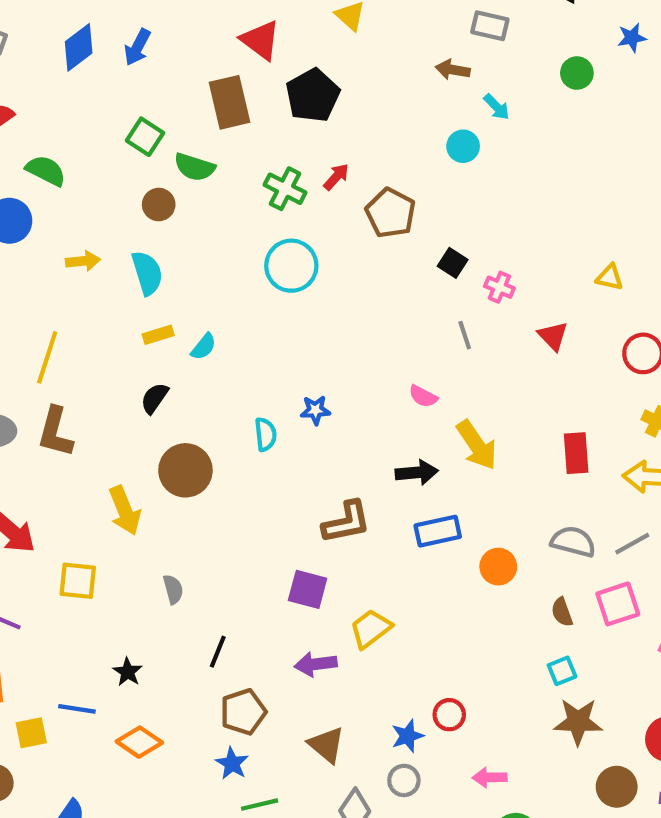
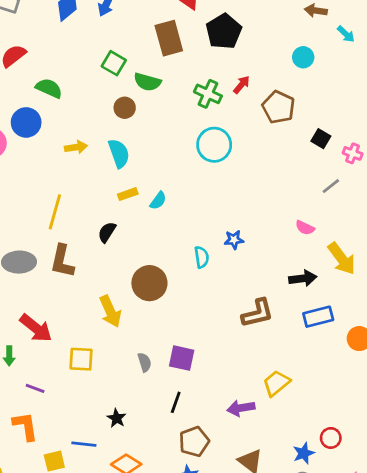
cyan circle: (463, 146) -> (303, 57), moved
gray line: (465, 335) -> (331, 186), turned 72
black semicircle: (155, 398) -> (107, 232), moved
purple square: (308, 589) -> (182, 358), moved

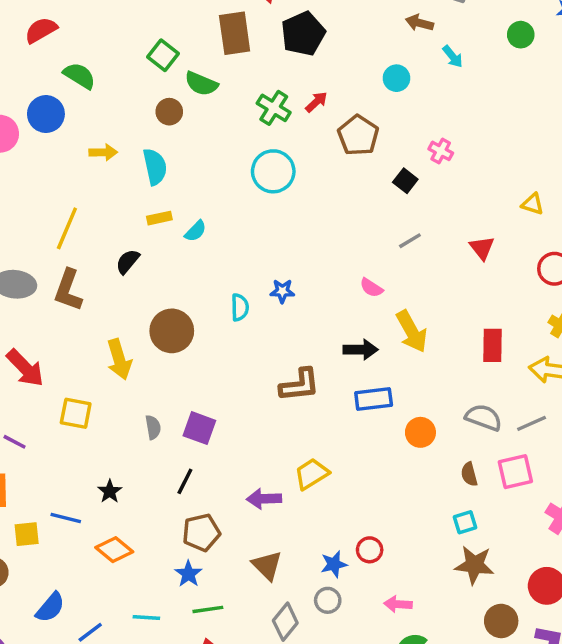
pink cross: (353, 153) -> (441, 151), moved

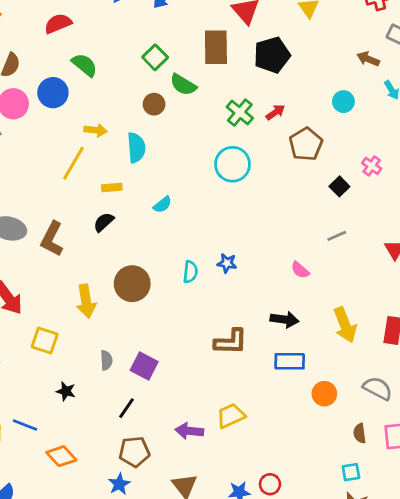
yellow rectangle: (159, 218) -> (112, 188), moved
yellow line: (67, 228) -> (73, 163), moved
yellow arrow: (412, 331) -> (345, 325), moved
black star: (110, 491) -> (66, 391), moved, turned -30

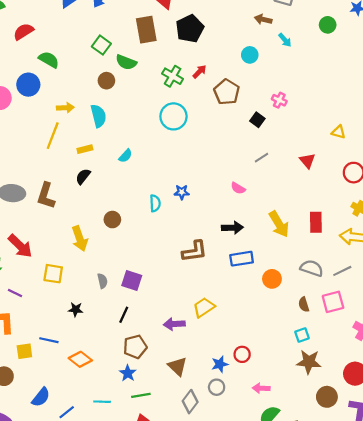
brown circle: (132, 284) -> (112, 220), size x0.6

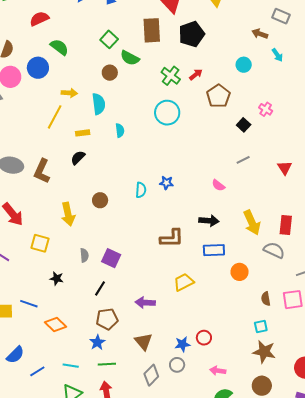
cyan semicircle: (125, 156) -> (120, 130), moved, turned -56
gray semicircle: (312, 268) -> (274, 250), moved
yellow trapezoid: (204, 307) -> (184, 282), moved
brown circle: (327, 397) -> (262, 386), moved

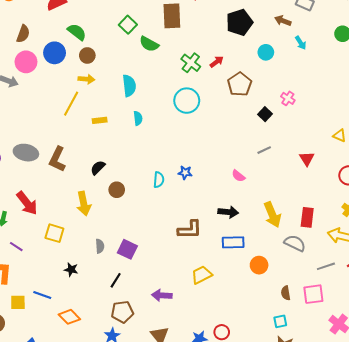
black pentagon: (192, 34) -> (239, 22), moved
brown circle: (110, 73) -> (87, 55), moved
cyan semicircle: (99, 104) -> (129, 86), moved
black semicircle: (78, 158) -> (98, 168), moved

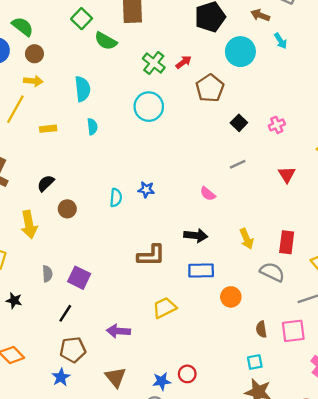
cyan circle: (266, 52) -> (240, 52), size x1.6
pink cross: (288, 98) -> (277, 125), moved, turned 32
yellow arrow: (272, 215) -> (247, 239), size x0.7

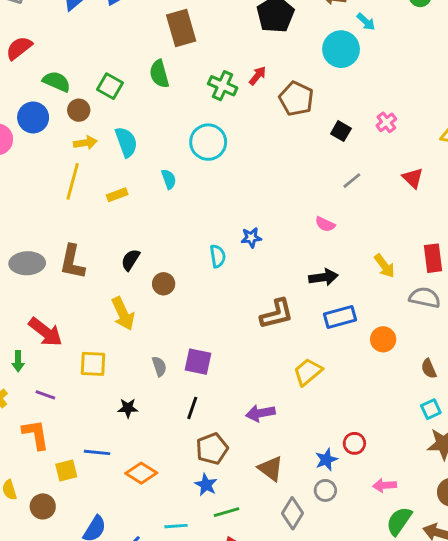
green square: (82, 19) -> (110, 86), moved
green semicircle: (106, 41) -> (159, 74), turned 60
cyan circle: (240, 52) -> (341, 49), moved
cyan semicircle: (83, 89) -> (126, 142), moved
cyan circle: (149, 107) -> (208, 142), moved

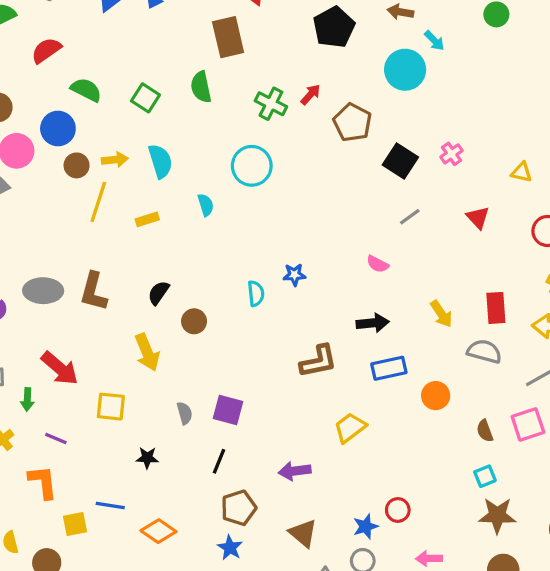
brown circle: (79, 110) -> (77, 165), moved
black square: (341, 131) -> (400, 161), size x1.5

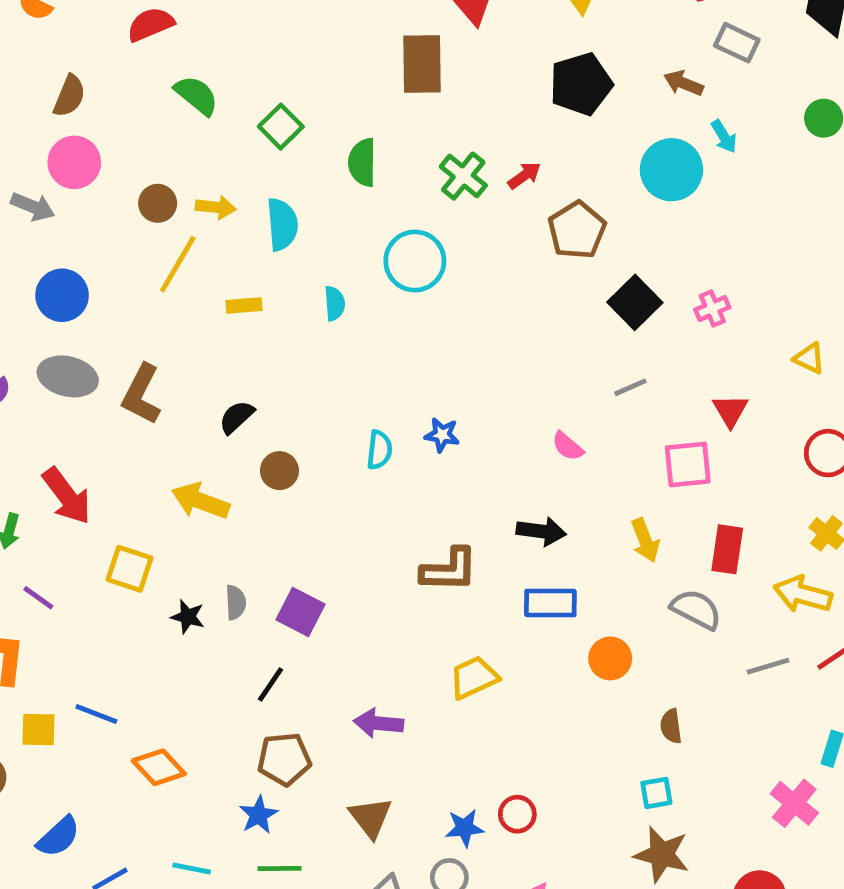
green semicircle: (201, 87) -> (362, 162), moved
blue circle: (58, 129) -> (62, 295), moved
yellow arrow: (147, 352) -> (200, 501), turned 120
pink square: (528, 424) -> (688, 464), moved
black star: (147, 458) -> (188, 617), moved

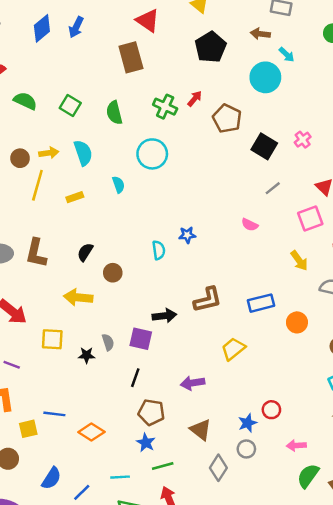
black arrow: (541, 531) -> (164, 316), moved
brown pentagon: (284, 759) -> (151, 412), turned 30

